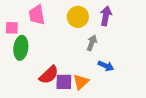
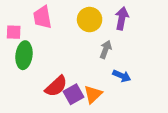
purple square: (64, 82) -> (73, 94), turned -30

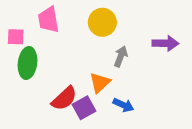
purple arrow: (122, 18) -> (165, 43), moved, turned 80
blue arrow: (122, 76) -> (123, 105), moved
orange triangle: (93, 94) -> (100, 83), moved

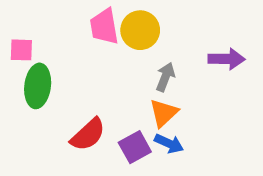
pink trapezoid: (49, 20) -> (104, 27), moved
orange triangle: (100, 83) -> (164, 113), moved
purple square: (84, 108) -> (135, 147), moved

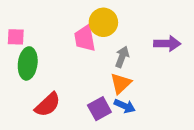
pink trapezoid: (104, 27) -> (85, 38), moved
red semicircle: (88, 135) -> (48, 105), moved

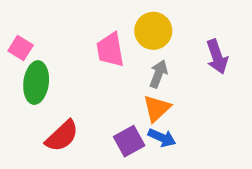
yellow circle: (103, 22) -> (153, 31), moved
pink square: (16, 37) -> (21, 48), turned 30
purple arrow: (167, 44) -> (217, 57), turned 70

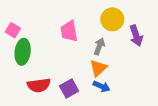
yellow circle: (153, 31) -> (112, 19), moved
red semicircle: (62, 136) -> (39, 85), turned 35
purple square: (129, 141) -> (69, 89), moved

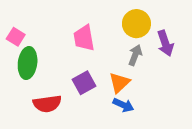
gray arrow: (99, 46) -> (135, 55), moved
purple square: (69, 89) -> (84, 83), moved

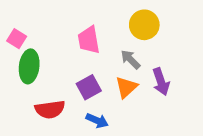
purple arrow: (165, 43) -> (161, 82), moved
gray arrow: (135, 55) -> (130, 59), moved, turned -66
blue arrow: (123, 105) -> (97, 121), moved

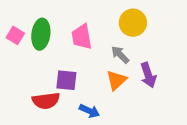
green ellipse: (29, 66) -> (41, 34), moved
purple square: (89, 87) -> (66, 80), moved, turned 35

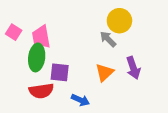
green ellipse: (41, 34) -> (37, 57), moved
pink trapezoid: (82, 37) -> (41, 37), moved
gray arrow: (120, 55) -> (108, 39), moved

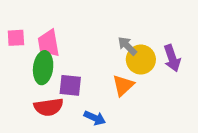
yellow circle: (119, 21) -> (141, 60), moved
pink square: (14, 32) -> (16, 38), turned -35
purple arrow: (133, 68) -> (172, 58), moved

